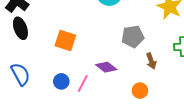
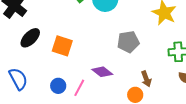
black ellipse: (20, 28) -> (30, 38), moved, turned 65
brown arrow: (151, 61) -> (146, 79), moved

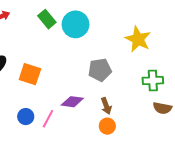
purple diamond: (102, 72) -> (72, 102), turned -30
brown arrow: (146, 79) -> (106, 106), moved

